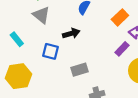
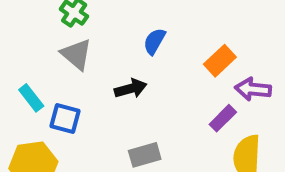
blue square: (50, 51) -> (65, 118), moved

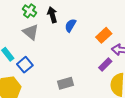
black arrow: (131, 89) -> (52, 15), moved, turned -91
blue square: (65, 118) -> (25, 65), turned 35

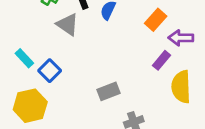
gray triangle: (31, 32) -> (68, 24), moved

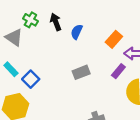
gray triangle: (68, 24) -> (14, 37), moved
gray rectangle: (108, 91) -> (81, 72), moved

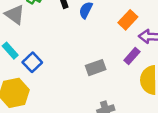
gray rectangle: (81, 72) -> (96, 68), moved

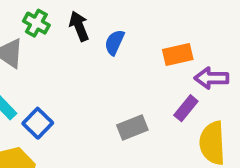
orange rectangle: (128, 20) -> (178, 54), turned 36

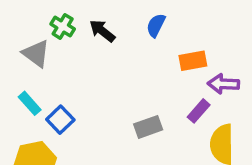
black arrow: (79, 26) -> (102, 31), turned -32
blue semicircle: (115, 42) -> (156, 25), moved

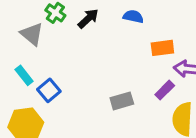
blue semicircle: (156, 25) -> (133, 16), turned 72
black arrow: (102, 31) -> (88, 19), turned 95

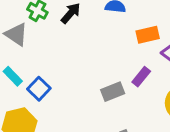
purple rectangle: (165, 90) -> (141, 77), moved

